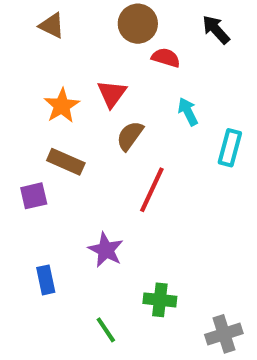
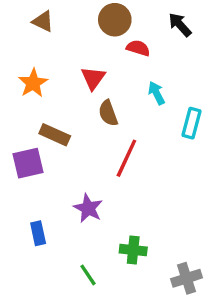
orange star: (62, 106) -> (33, 83), moved
brown semicircle: (130, 136) -> (108, 113), turned -56
purple square: (34, 196) -> (28, 163), size x1.4

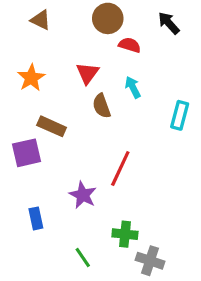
cyan arrow: (156, 93) -> (133, 87), moved
red line: (126, 158) -> (120, 168), moved
gray cross: (187, 278) -> (150, 261), moved, turned 36

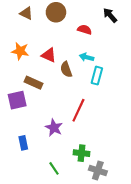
brown circle: (108, 18) -> (56, 12), moved
red triangle: (87, 73) -> (49, 55), moved, turned -42
orange star: (31, 78) -> (20, 51), turned -30
cyan arrow: (133, 87) -> (87, 57), turned -48
cyan rectangle: (180, 115) -> (97, 76), moved

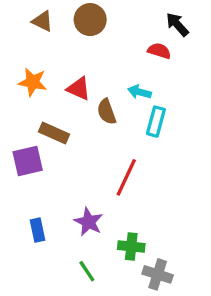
red semicircle: (85, 30) -> (159, 51), moved
purple star: (54, 128) -> (88, 222), moved

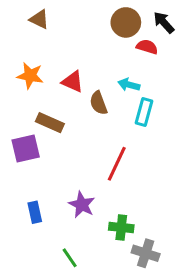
brown circle: (90, 20) -> (126, 22), moved
green line: (87, 271) -> (70, 258), moved

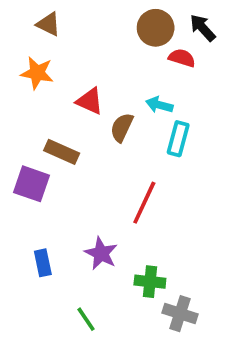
orange star: (30, 76) -> (37, 73), moved
brown semicircle: (99, 103) -> (122, 127), turned 45
purple square: (26, 148) -> (32, 184), turned 32

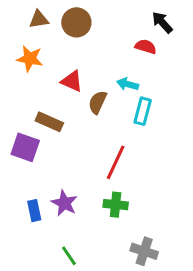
brown triangle: (48, 24) -> (39, 19), turned -35
brown circle: (156, 28) -> (76, 22), moved
purple star: (101, 253) -> (64, 203), moved
green cross: (150, 282) -> (116, 205), moved

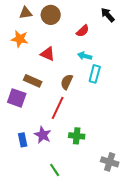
red semicircle: (146, 47) -> (83, 31), moved, turned 120
brown semicircle: (97, 102) -> (67, 82), moved
red line: (116, 162) -> (58, 108), moved
gray cross: (144, 251) -> (110, 162), moved
green line: (69, 256) -> (55, 170), moved

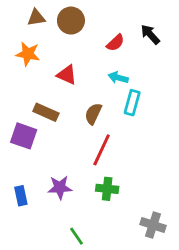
black arrow: (108, 15) -> (150, 34), moved
red line: (58, 108) -> (102, 150), moved
purple star: (43, 135) -> (60, 187), turned -30
blue rectangle: (23, 140) -> (21, 196), moved

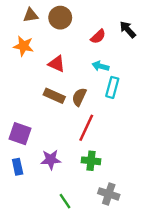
brown rectangle: (46, 112) -> (54, 96), moved
purple square: (24, 136) -> (20, 134), moved
gray cross: (153, 225) -> (109, 194), moved

